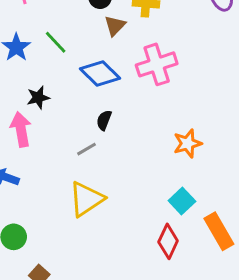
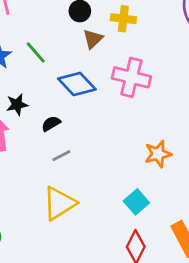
pink cross: (157, 64) -> (131, 77), turned 30
black semicircle: (104, 120) -> (51, 124), moved, turned 36
cyan square: (182, 201) -> (136, 202), moved

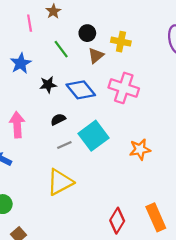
green line: (36, 52) -> (61, 49), moved
black star: (17, 105) -> (48, 85), moved
cyan square: (136, 202) -> (93, 136), moved, size x1.5

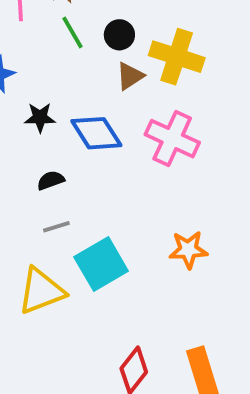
yellow cross: (121, 42) -> (177, 57), size x1.5
green line: (61, 49) -> (73, 33), moved
cyan square: (93, 136) -> (101, 264), moved

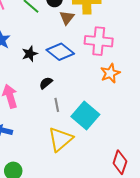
gray line: (56, 227) -> (57, 105), turned -64
orange star: (188, 250) -> (110, 73), moved

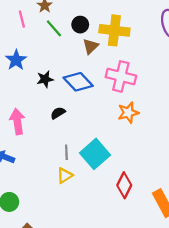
gray line: (57, 105) -> (66, 152), moved
yellow triangle: (60, 139) -> (65, 175), size x0.6
red diamond: (120, 162) -> (124, 185), moved

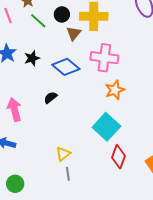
black star: (45, 79) -> (32, 58), moved
gray line: (66, 152) -> (68, 174), moved
cyan square: (95, 154) -> (106, 127), moved

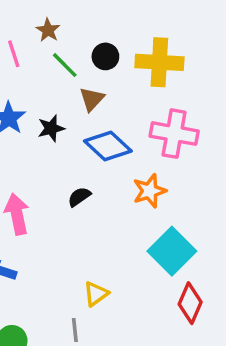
brown triangle: (74, 33) -> (92, 99), moved
orange star: (115, 90) -> (150, 191), moved
gray line: (68, 174) -> (75, 330), moved

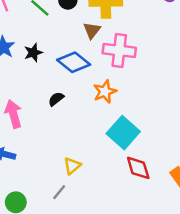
brown triangle: (92, 99) -> (92, 30), moved
red diamond: (190, 303) -> (138, 168), turned -36
gray line: (75, 330) -> (59, 192), turned 49

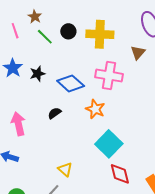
brown triangle: (92, 30) -> (138, 53), moved
orange star: (105, 92) -> (95, 109), turned -30
yellow triangle: (72, 166) -> (65, 169), turned -42

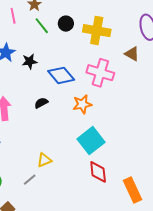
brown triangle: (138, 53) -> (132, 54), turned -49
orange star: (95, 109) -> (82, 104), turned 30
yellow triangle: (65, 169) -> (44, 160), turned 49

